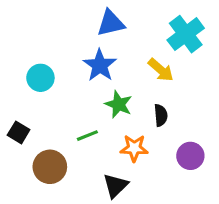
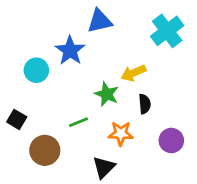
blue star: (100, 65) -> (70, 51), moved
yellow arrow: (161, 70) -> (133, 73), moved, turned 115

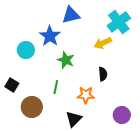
yellow arrow: (133, 73) -> (103, 43), moved
green star: (107, 94) -> (66, 60), moved
green line: (79, 122) -> (56, 87), turned -56
purple circle: (171, 141) -> (122, 115), moved

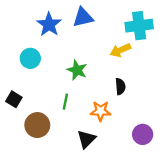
cyan cross: (119, 22) -> (139, 26), turned 30
blue star: (50, 36) -> (49, 24), moved

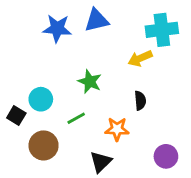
blue star: (49, 24) -> (57, 28), turned -30
cyan circle: (30, 58) -> (41, 99), moved
green line: (65, 102) -> (76, 118), turned 49

